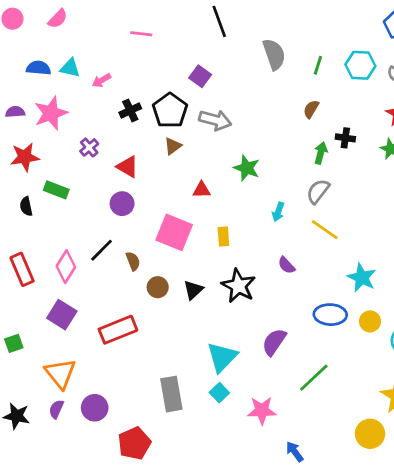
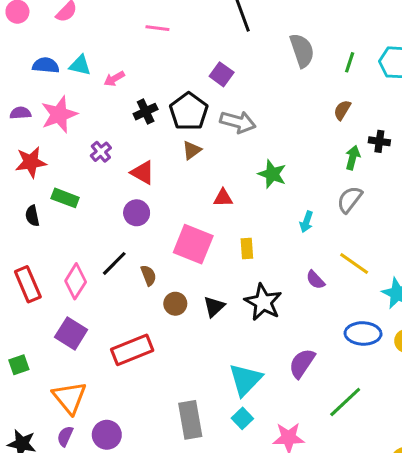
yellow line: (325, 230) -> (354, 263), moved

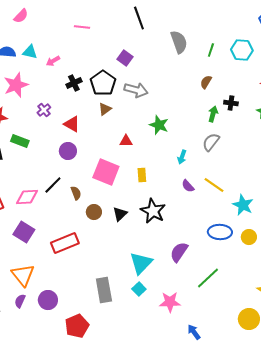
purple semicircle: (315, 280) -> (188, 186), moved
pink diamond: (76, 281) -> (27, 197), turned 55

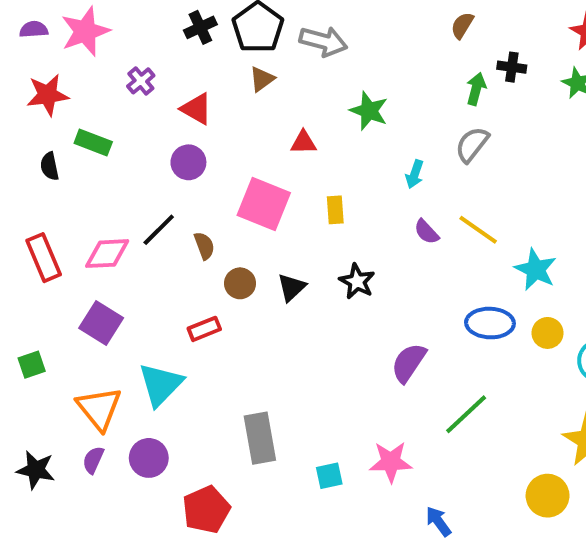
black star: (153, 211) -> (357, 281), size x0.7
red rectangle: (65, 243) -> (204, 329), moved, size x0.6
cyan triangle: (141, 263) -> (161, 385), moved
cyan square: (139, 289) -> (329, 476), moved, turned 32

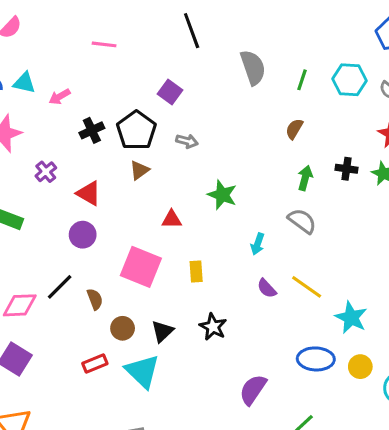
gray arrow: (323, 41) -> (187, 141), size x0.6
black cross: (512, 67) -> (346, 169), moved
gray semicircle: (472, 144) -> (302, 221), turned 88
cyan triangle: (161, 385) -> (142, 371), moved, turned -30

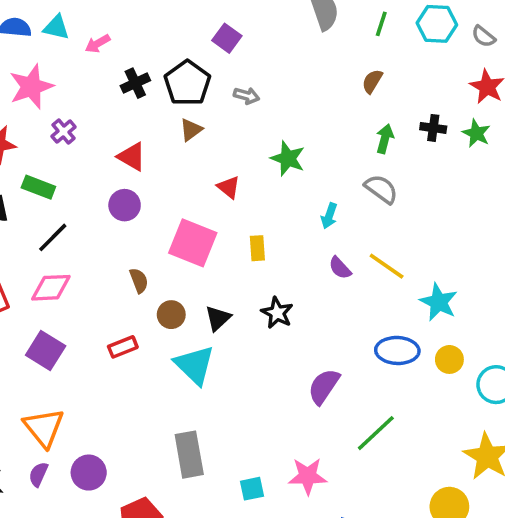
purple cross: (46, 172) -> (64, 132), moved
red triangle: (172, 219) -> (229, 187), turned 40
black line: (60, 287) -> (53, 237), moved
red rectangle: (95, 364) -> (123, 347), moved

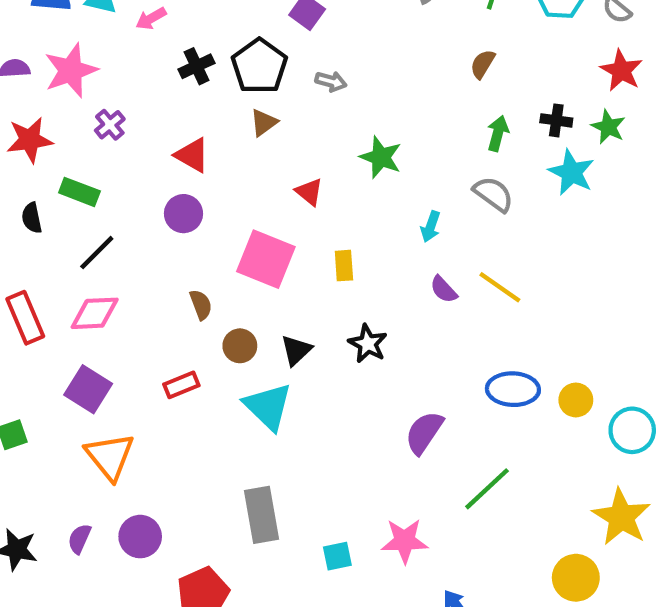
cyan star: (439, 302) -> (571, 172), moved
orange triangle: (44, 428) -> (110, 456), moved

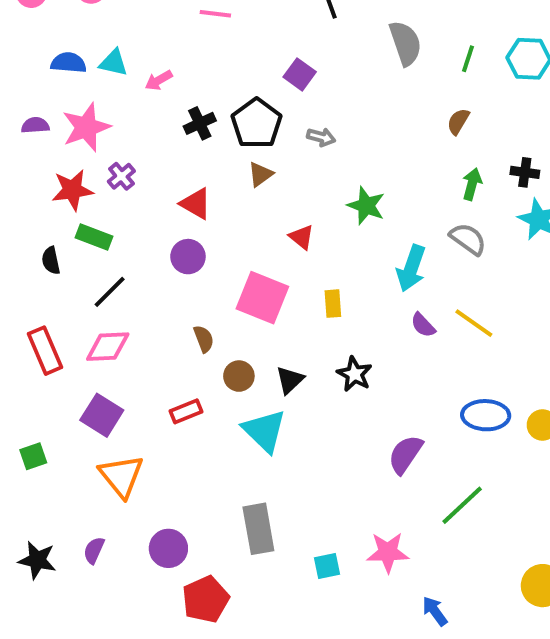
red star: (30, 140) -> (72, 190), moved
cyan arrow: (431, 227) -> (411, 268), size x1.6
purple circle: (140, 537) -> (168, 548), moved

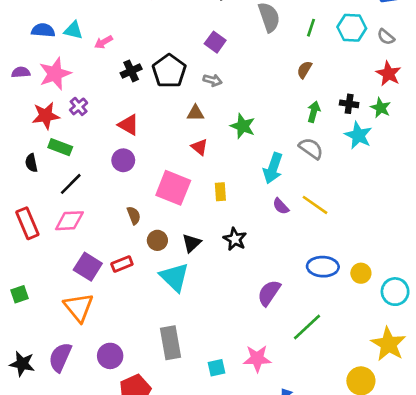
purple square: (300, 74) -> (215, 42), moved
brown triangle: (260, 174) -> (195, 113), moved, turned 36
purple square: (102, 415) -> (88, 267), moved
purple semicircle: (94, 550) -> (60, 357), size x1.6

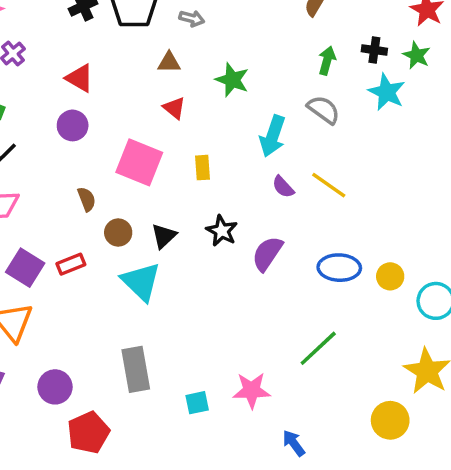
purple semicircle: (269, 293) -> (267, 254), moved

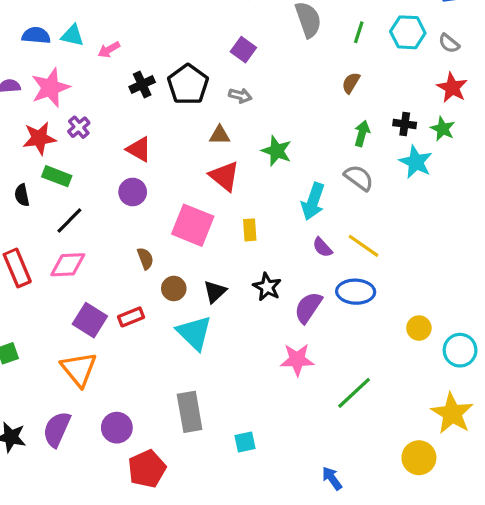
red triangle: (174, 108) -> (224, 176), size x1.5
blue ellipse: (339, 268) -> (356, 292), moved
pink star: (252, 390) -> (297, 360), moved

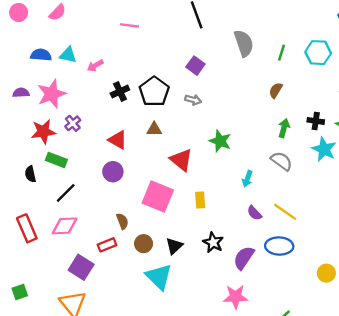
brown triangle: (220, 135) -> (154, 129), moved
cyan arrow: (313, 201) -> (247, 179), size x0.6
red rectangle: (131, 317) -> (107, 245), moved

